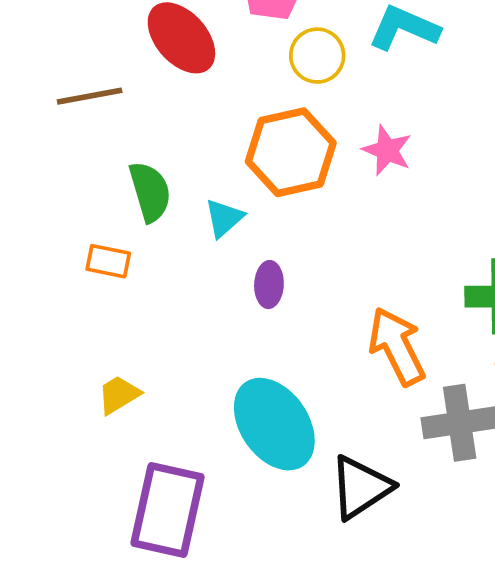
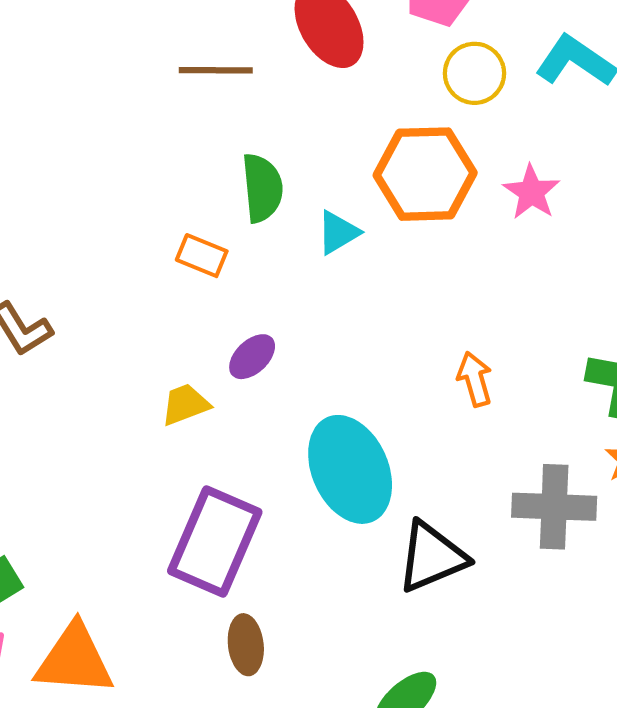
purple ellipse: (269, 285) -> (252, 357), moved, turned 33
orange arrow: (397, 346) -> (475, 379), moved, size x0.6

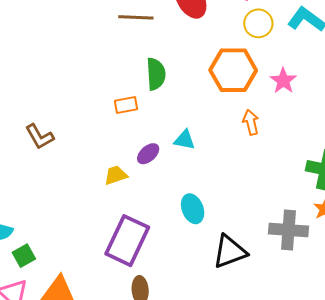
cyan triangle: (338, 232) -> (185, 140), moved, turned 40
orange rectangle: (202, 256) -> (126, 105), turned -35
orange arrow: (475, 379) -> (251, 122), moved
cyan ellipse: (350, 469) -> (193, 209), size x0.6

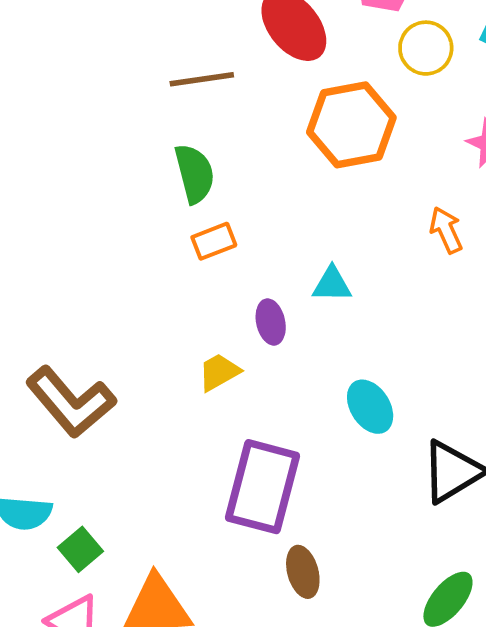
orange hexagon: (233, 70) -> (351, 125), moved
green semicircle: (156, 74) -> (195, 174), moved
brown L-shape: (39, 137) -> (71, 402), moved, size x1.6
purple ellipse: (148, 154) -> (271, 322), turned -50

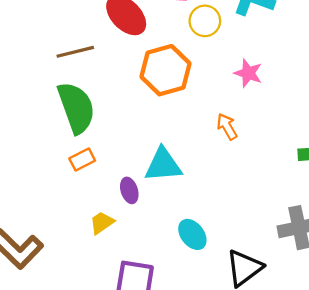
green semicircle: (195, 174) -> (76, 108), size x1.5
orange rectangle: (214, 241) -> (82, 160), moved
cyan triangle: (332, 284) -> (163, 165), size x1.6

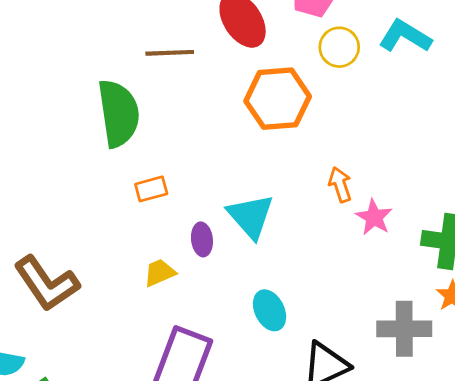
pink star: (248, 73) -> (374, 217), moved
green semicircle: (76, 108) -> (119, 113), moved
cyan triangle: (163, 165) -> (251, 216), turned 42

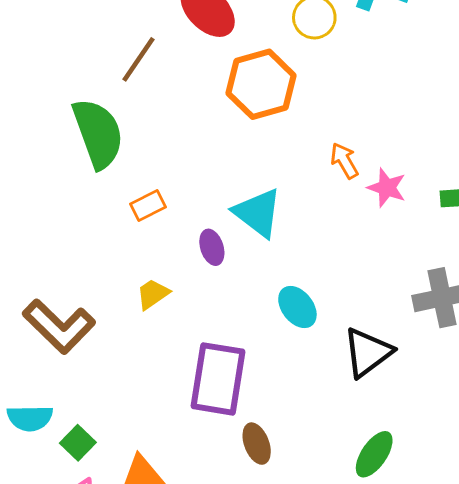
brown line: (170, 53) -> (139, 59), turned -42
yellow trapezoid: (160, 273) -> (153, 294), moved

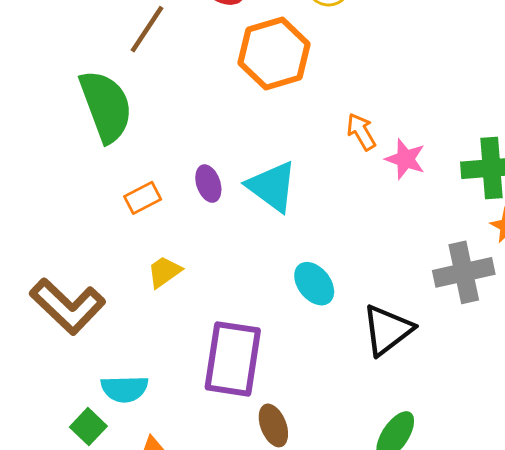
orange rectangle: (148, 205) -> (143, 198), moved
purple ellipse: (212, 247) -> (208, 184), moved
cyan semicircle: (30, 418) -> (124, 389), moved

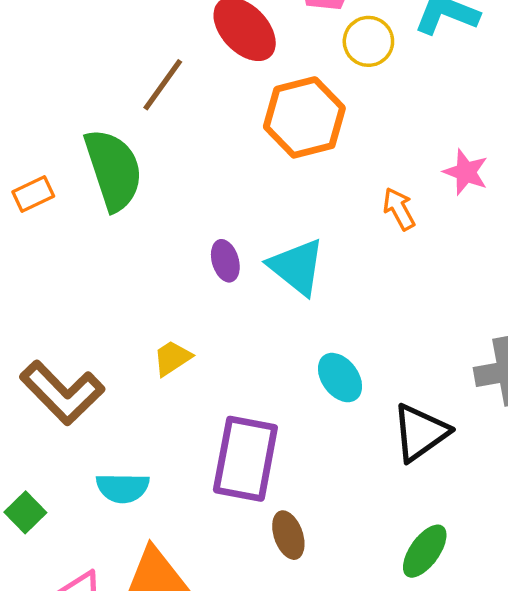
pink star: (405, 159) -> (466, 172), moved
orange rectangle: (143, 198) -> (33, 194), moved
green square: (88, 427) -> (25, 512), moved

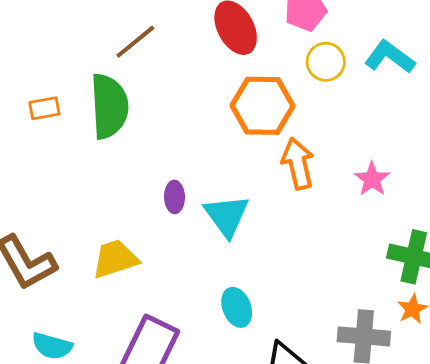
brown line: (163, 85) -> (135, 42), moved
orange arrow: (399, 209) -> (298, 164), moved, size x1.5
yellow trapezoid: (172, 358) -> (115, 259), size x1.5

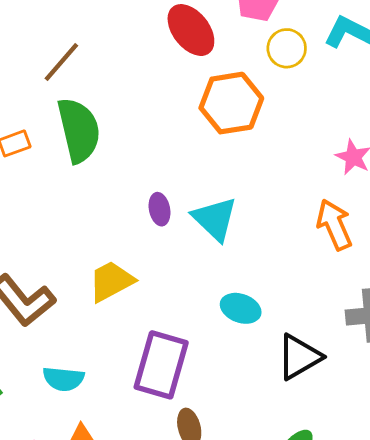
brown line: (135, 42) -> (61, 62), moved
orange arrow: (298, 164) -> (334, 225), moved
cyan ellipse: (237, 307) -> (241, 308), turned -39

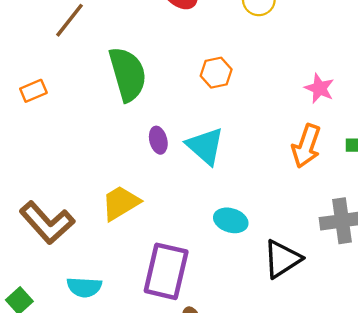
orange hexagon: (231, 103) -> (216, 73), moved, size x0.6
green semicircle: (79, 130) -> (128, 74), moved
orange arrow: (334, 225) -> (306, 146), turned -135

